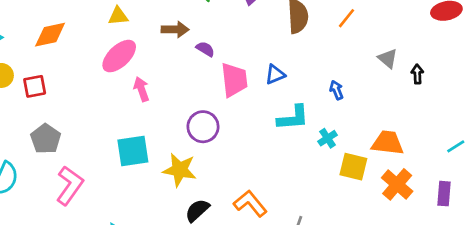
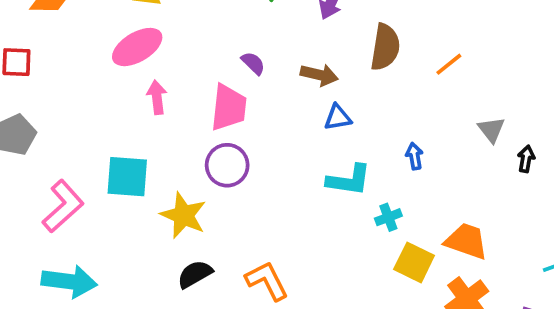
brown arrow: (175, 29) -> (319, 75), moved
pink trapezoid: (234, 80) -> (229, 108), moved
pink L-shape: (70, 186) -> (63, 206), moved

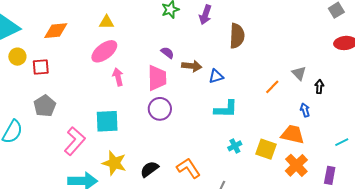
orange line: (449, 64) -> (272, 87), moved
brown arrow: (319, 75) -> (192, 66), moved
blue arrow: (414, 156) -> (305, 110), moved
yellow star: (183, 215) -> (114, 163), moved
cyan cross: (388, 217) -> (235, 146), moved

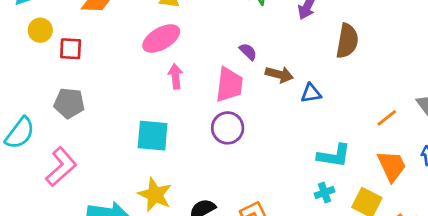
gray pentagon: (45, 106) -> (69, 103), turned 30
cyan L-shape: (226, 109) -> (334, 156), moved
orange trapezoid: (293, 134) -> (392, 166), moved, turned 45
pink L-shape: (75, 141) -> (61, 167), moved

